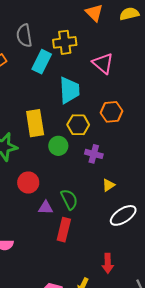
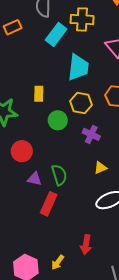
yellow rectangle: (35, 123) -> (39, 94), size x0.6

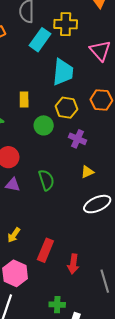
purple triangle: (35, 179) -> (13, 185), moved
red rectangle: (49, 204) -> (45, 250), moved
red arrow: (86, 245) -> (73, 264), moved
yellow arrow: (58, 262) -> (14, 235), moved

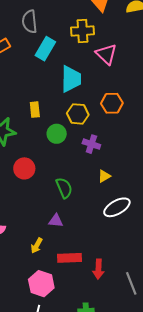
yellow cross: (66, 24) -> (82, 31), moved
purple triangle: (13, 185) -> (56, 221), moved
red rectangle: (45, 250) -> (70, 258), turned 70

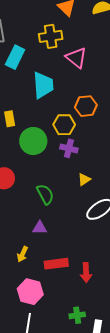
yellow hexagon: (78, 114) -> (64, 125), moved
green circle: (57, 134) -> (33, 141), size x1.4

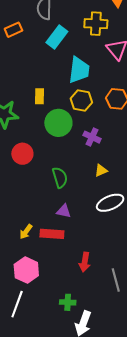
yellow hexagon: (64, 125) -> (81, 100), moved
purple triangle: (40, 228) -> (64, 211), moved
red rectangle: (56, 264) -> (52, 234), moved

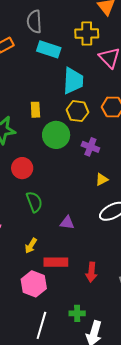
cyan rectangle: (57, 37) -> (49, 49), turned 75
green semicircle: (60, 177) -> (34, 202), moved
red rectangle: (52, 234) -> (56, 262), moved
white line: (17, 304) -> (41, 325), moved

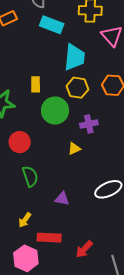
purple cross: (90, 147) -> (89, 124), turned -36
yellow triangle: (102, 180) -> (74, 149), moved
red arrow: (91, 272) -> (84, 249), turned 36

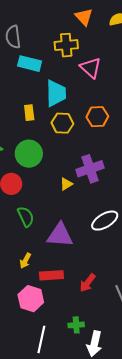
yellow rectangle: (36, 84) -> (29, 113), moved
green circle: (55, 111) -> (29, 154), moved
purple cross: (89, 124) -> (90, 169), moved, size x1.5
purple triangle: (62, 199) -> (60, 235), size x1.8

